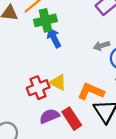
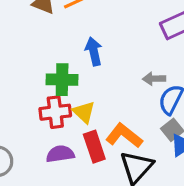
green cross: (45, 20) -> (62, 80), moved
red rectangle: (72, 119) -> (94, 147), moved

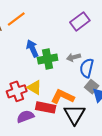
green cross: (62, 80) -> (48, 59), moved
red rectangle: (94, 147) -> (46, 107), turned -48

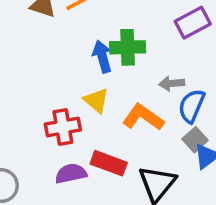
green cross: (48, 59) -> (128, 47), moved
yellow triangle: (34, 87) -> (96, 100), moved
orange L-shape: (63, 97) -> (143, 117), moved

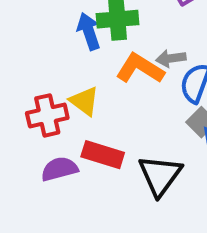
yellow triangle: (96, 100) -> (84, 101), moved
orange L-shape: (143, 117) -> (140, 69), moved

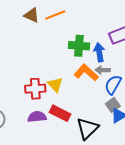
blue arrow: (89, 31) -> (99, 52), moved

